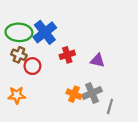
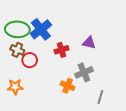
purple triangle: (98, 60) -> (89, 43), moved
gray cross: (92, 93) -> (84, 72), moved

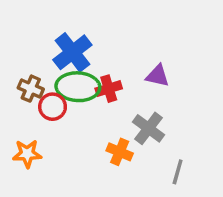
green ellipse: (17, 29) -> (78, 87), moved
gray cross: (84, 72) -> (149, 128), turned -30

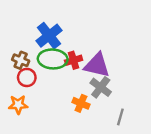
purple triangle: (158, 76) -> (97, 65), moved, size x1.6
red circle: (53, 107) -> (27, 77), moved

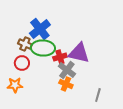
brown cross: (21, 60) -> (25, 44), moved
red cross: (74, 60) -> (60, 57), moved
gray cross: (101, 87) -> (67, 70), moved

